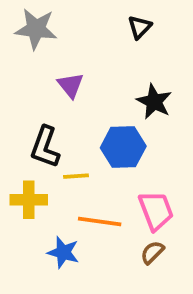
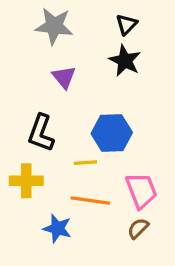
gray star: (36, 29) -> (54, 26), moved
black star: (154, 102) -> (125, 61), moved
yellow line: (76, 176) -> (85, 163), moved

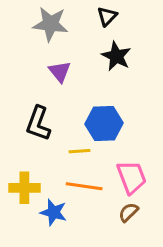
black triangle: (127, 24) -> (107, 16), moved
yellow cross: (26, 181) -> (24, 188), moved

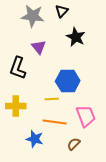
black triangle: (107, 16) -> (62, 11), moved
black L-shape: (38, 124) -> (18, 68), moved
yellow cross: (24, 188) -> (16, 106), moved
brown semicircle: (129, 212) -> (74, 144), moved

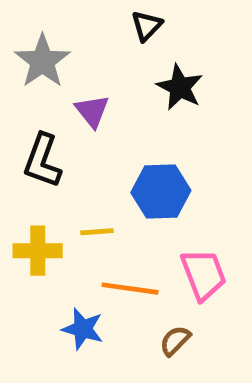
gray star: (33, 16) -> (42, 61), moved, turned 30
yellow line: (52, 99) -> (97, 232), moved

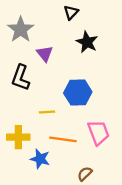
yellow cross: (38, 251) -> (18, 137), moved
brown semicircle: (175, 341) -> (85, 174), moved

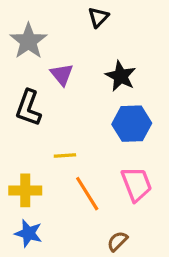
black star: (87, 42) -> (121, 76), moved
blue hexagon: (78, 92) -> (132, 124), moved
orange line: (63, 139) -> (87, 194), turned 50
blue star: (40, 159) -> (28, 233), moved

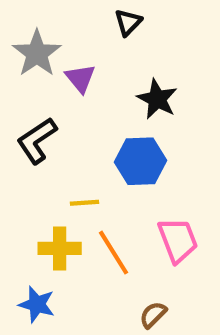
purple triangle: (62, 74) -> (80, 78), moved
black L-shape: (28, 108) -> (37, 141), turned 36
blue hexagon: (132, 124) -> (141, 161), moved
yellow cross: (25, 190) -> (60, 248), moved

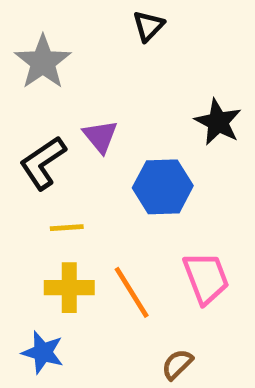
purple triangle: (80, 78) -> (100, 136), moved
black star: (157, 99) -> (218, 122), moved
yellow line: (85, 203) -> (67, 228), moved

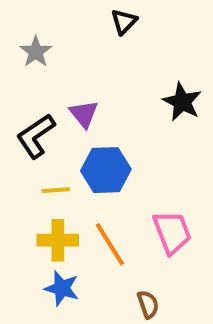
gray star: (43, 62) -> (36, 52), size x0.7
blue hexagon: (163, 187) -> (106, 170), moved
blue star: (43, 352) -> (62, 288), moved
brown semicircle: (177, 364) -> (148, 304), turned 116

